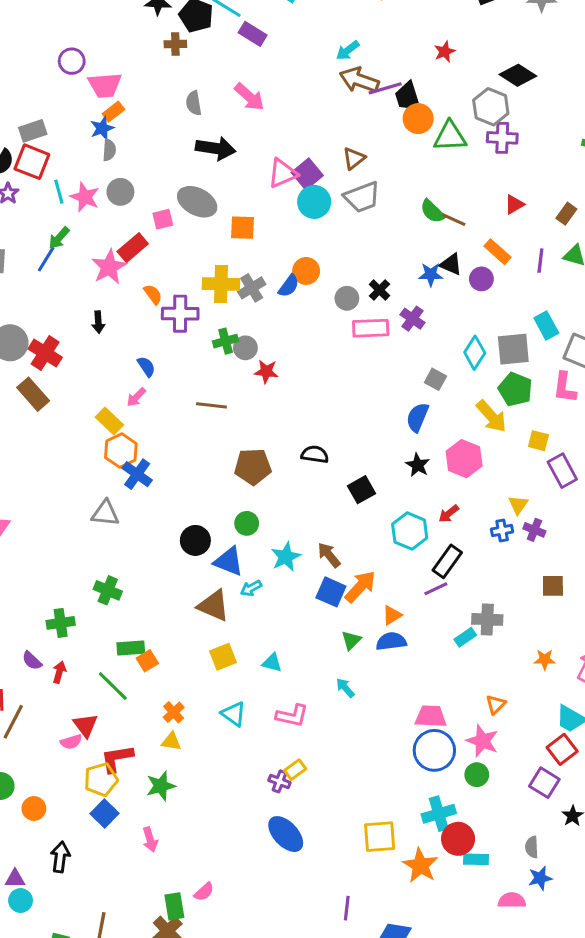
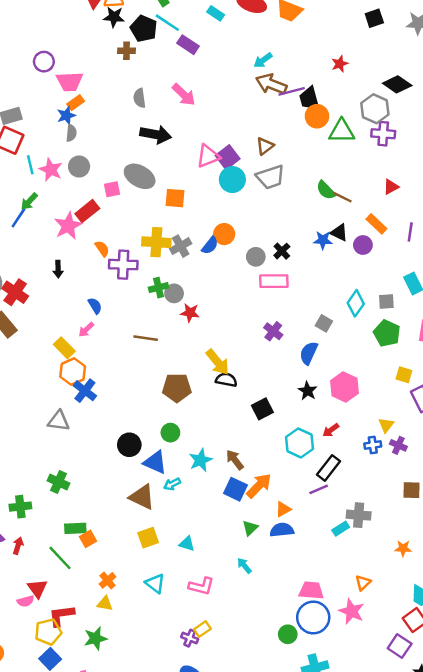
purple cross: (413, 319) -> (273, 331), moved
gray square: (513, 349) -> (386, 301), size x0.6
yellow arrow: (491, 416) -> (218, 362), moved
green circle: (477, 775) -> (288, 634), moved

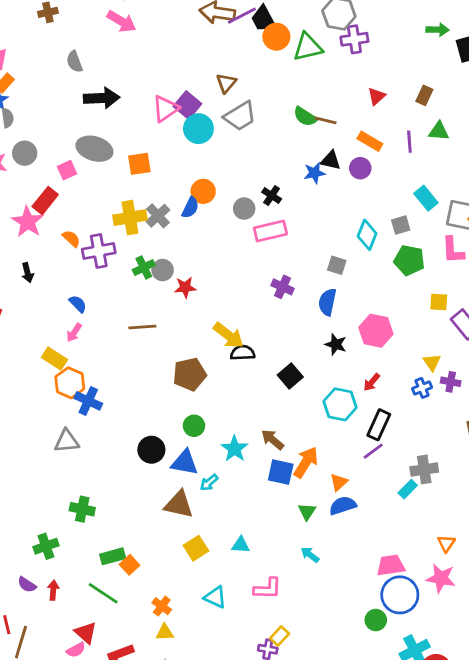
pink arrow: (184, 95) -> (121, 21), moved

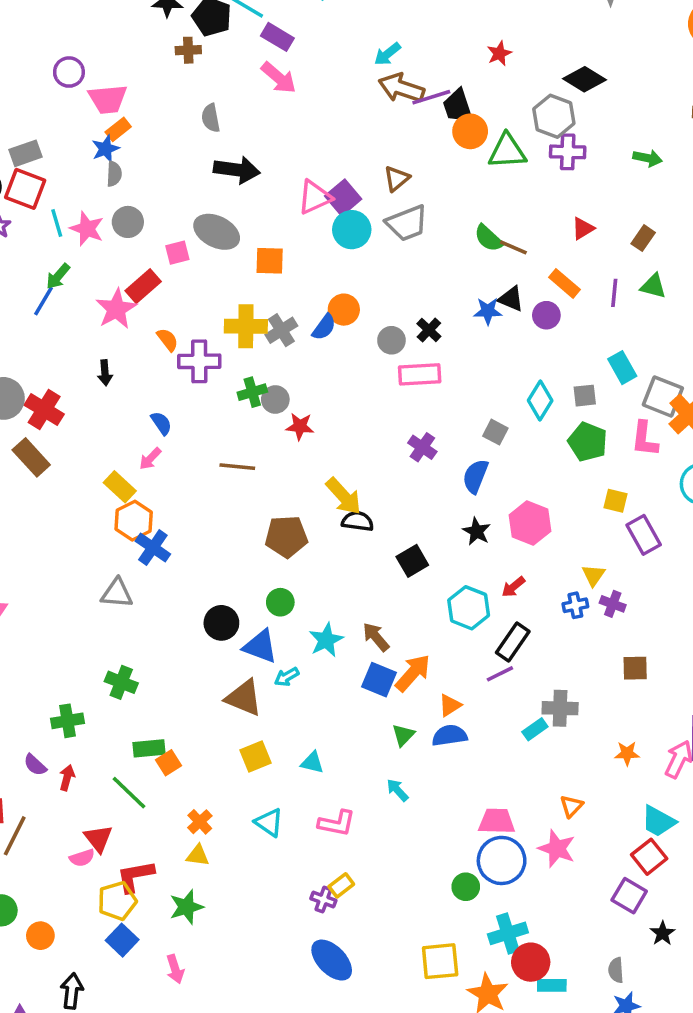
green arrow: (438, 30) -> (648, 158), moved

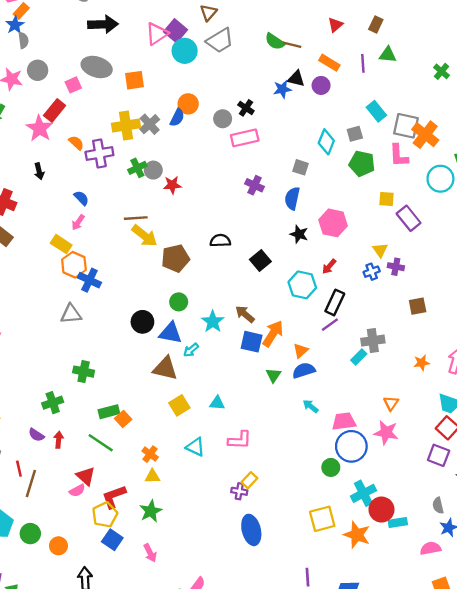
yellow arrow: (344, 496) -> (144, 236), moved
cyan arrow: (397, 790) -> (311, 406), moved
blue ellipse: (332, 960) -> (251, 530), turned 40

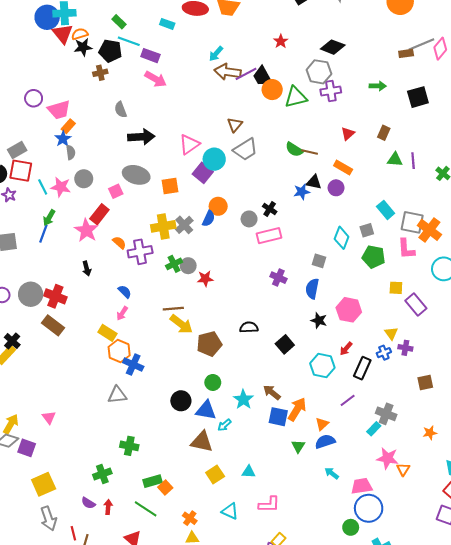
purple square: (176, 31) -> (203, 173), moved
purple line: (363, 63) -> (413, 161), moved
black rectangle: (335, 302) -> (362, 368), moved
gray cross: (373, 341) -> (386, 414), turned 30
pink star: (386, 433) -> (387, 458), moved

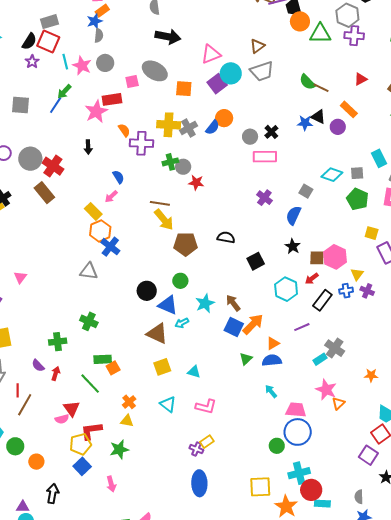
red rectangle: (99, 214) -> (112, 99), turned 30
cyan diamond: (342, 238) -> (332, 175), turned 75
pink hexagon: (349, 310) -> (335, 257), moved
brown square: (425, 383) -> (317, 258), moved

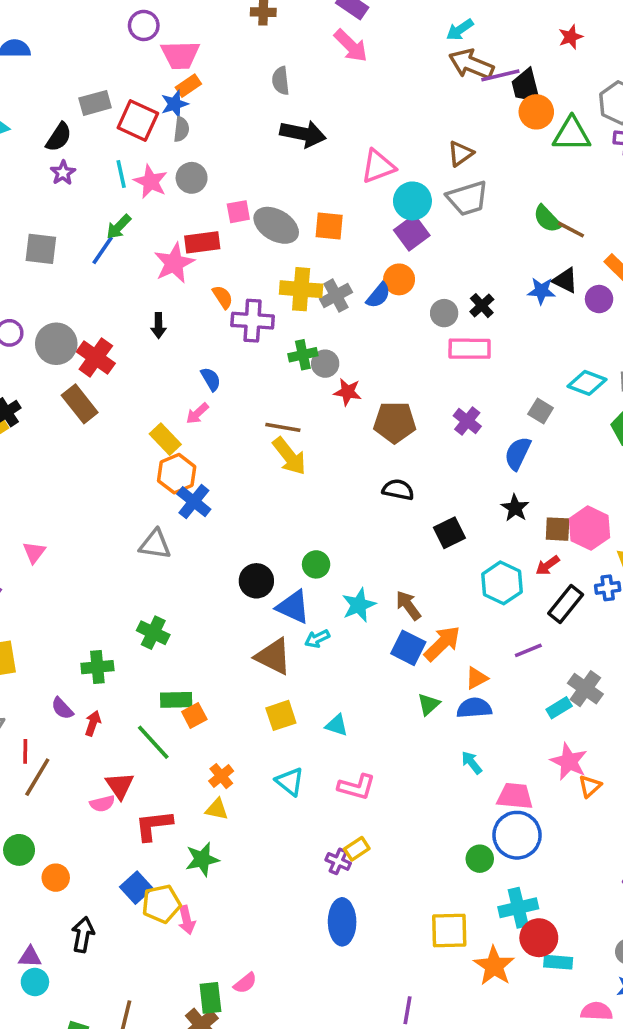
red square: (48, 42) -> (138, 120), moved
gray ellipse: (155, 71) -> (276, 225), moved
purple square: (217, 84) -> (412, 233), moved
brown pentagon: (186, 244) -> (395, 422), moved
yellow pentagon: (80, 444) -> (161, 904), moved

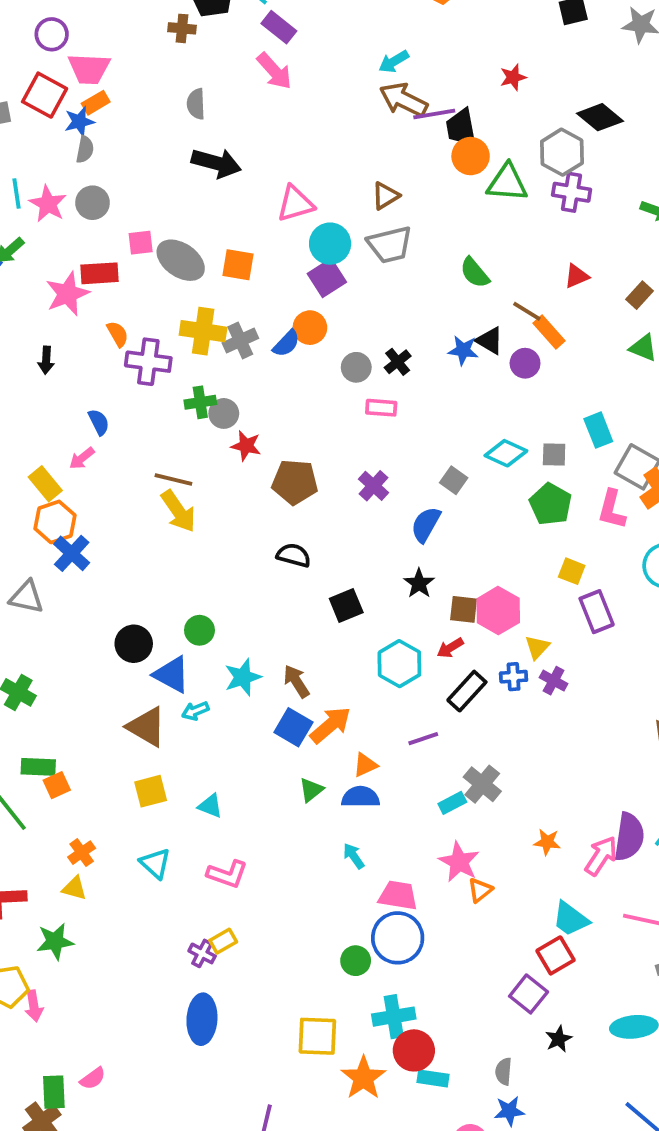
red square: (138, 120) -> (45, 95), moved
brown line: (571, 230) -> (527, 311), moved
pink rectangle: (470, 349) -> (381, 408), size x0.7

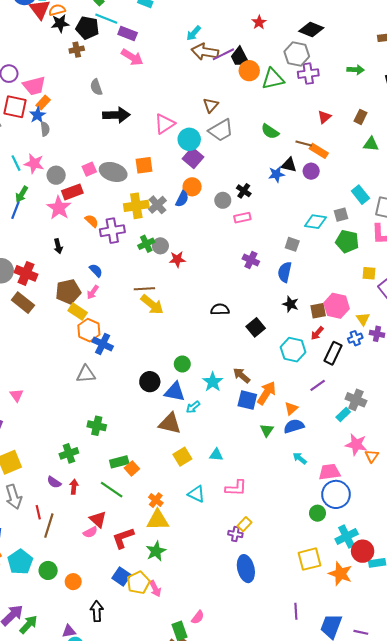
gray circle: (93, 203) -> (56, 175), moved
brown pentagon: (295, 482) -> (68, 292), moved
yellow triangle: (74, 888) -> (158, 520), size x1.6

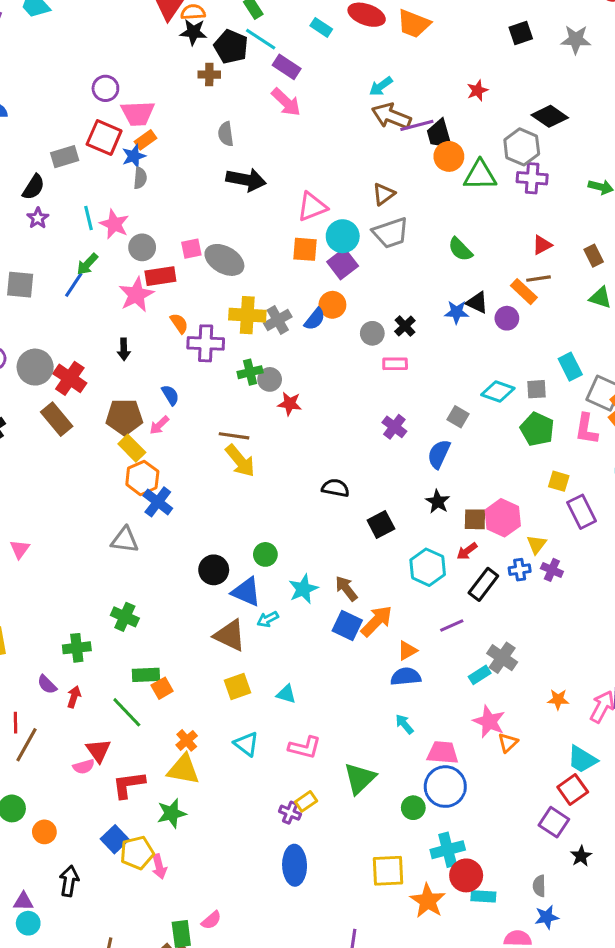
brown rectangle: (361, 117) -> (594, 256), turned -64
brown line: (304, 143) -> (538, 279), moved, turned -35
orange square: (144, 165) -> (305, 249), moved
green triangle: (267, 430) -> (360, 778), moved, size x1.6

